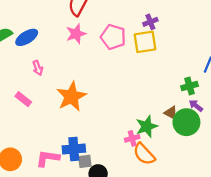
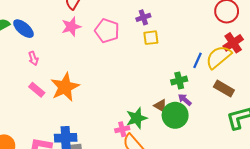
blue ellipse: (27, 37) -> (23, 29), turned 70
yellow square: (145, 42) -> (151, 38), moved, size x0.7
pink rectangle: (23, 99) -> (37, 90), moved

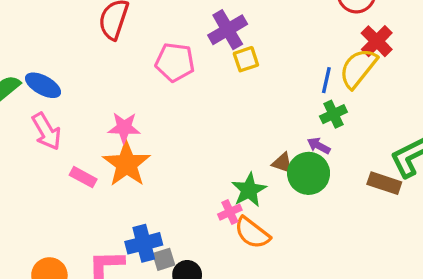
purple cross: (143, 17) -> (228, 30), size x1.6
pink star: (71, 27) -> (124, 128), moved, turned 30
pink arrow: (33, 58) -> (47, 131), moved, size x1.6
green cross: (179, 80) -> (333, 114), moved
brown rectangle: (224, 89) -> (384, 183), moved

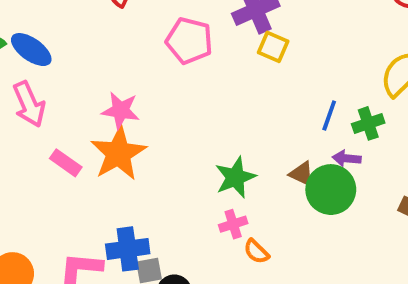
yellow square: (246, 59) -> (273, 47), turned 35
blue line: (326, 80) -> (329, 115), moved
purple arrow: (319, 146) -> (347, 158), turned -30
green star: (249, 190) -> (235, 177), moved
orange semicircle: (252, 233) -> (256, 252), size x0.6

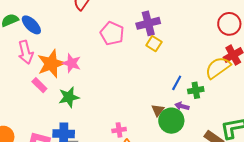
orange star: (118, 153) -> (51, 64), moved
brown triangle: (302, 174) -> (158, 110), turned 32
green star: (235, 177) -> (69, 97), moved

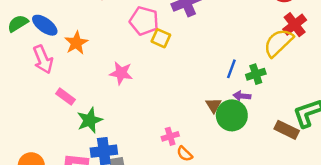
yellow square: (154, 44) -> (161, 38), moved
pink star: (72, 63) -> (121, 73), moved
orange star: (51, 64) -> (76, 43), moved, size x0.7
green star: (69, 97) -> (90, 120), moved

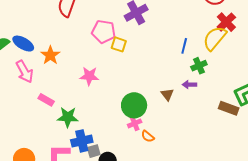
blue line: (231, 69) -> (184, 46), moved
green circle: (232, 115) -> (134, 105), moved
green star: (90, 120) -> (68, 117), turned 30

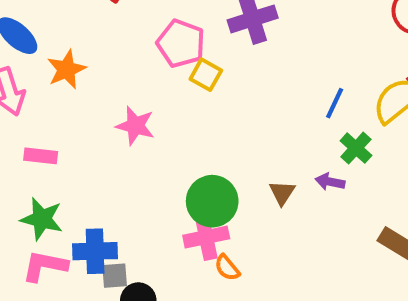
green cross: (199, 66) -> (356, 148), turned -35
pink rectangle: (46, 100) -> (41, 156), turned -35
green star: (68, 117) -> (42, 219), moved
pink cross: (135, 123) -> (206, 237), size x1.5

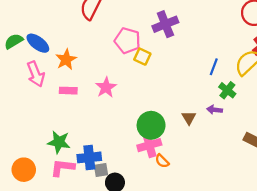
pink star: (135, 126) -> (106, 87), turned 30
pink rectangle: (41, 156) -> (68, 91), moved

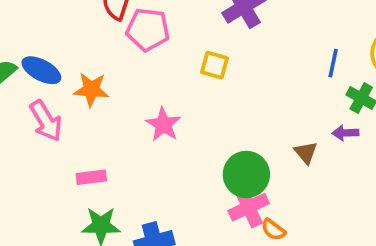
pink pentagon: (127, 41) -> (148, 30), moved
orange star: (66, 60) -> (91, 90), turned -30
pink rectangle: (68, 91) -> (91, 177), moved

